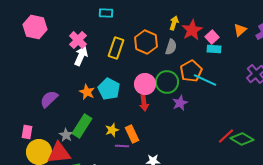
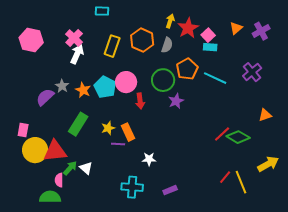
pink hexagon: (35, 27) -> (31, 40), moved
cyan line: (205, 80) -> (215, 78), moved
pink circle: (145, 84) -> (126, 82), moved
gray star: (66, 135) -> (62, 86), moved

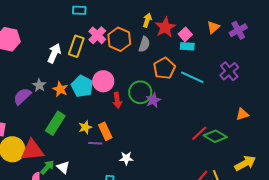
pink cross: (74, 38) -> (97, 35), moved
yellow rectangle: (112, 46) -> (76, 46), moved
green circle: (163, 80) -> (140, 92), moved

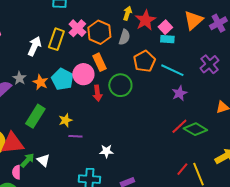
orange triangle: (213, 27) -> (193, 20), size x1.5
purple star: (153, 100) -> (179, 93), moved
orange rectangle: (105, 131) -> (99, 62), moved

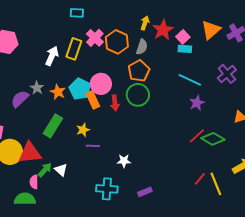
orange pentagon: (144, 61) -> (139, 71), moved
orange rectangle: (99, 62) -> (93, 100), moved

